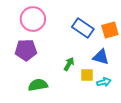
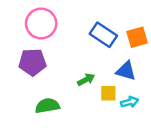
green arrow: (69, 64) -> (86, 80), turned 32

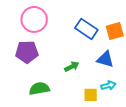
yellow square: (108, 93) -> (91, 95), moved

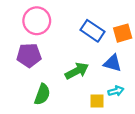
green arrow: (72, 67) -> (77, 71), size x1.5
green semicircle: (39, 89) -> (42, 94), turned 120

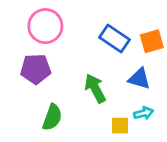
green arrow: (77, 71) -> (95, 88), turned -90

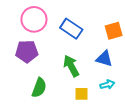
blue rectangle: (114, 39) -> (71, 29), moved
yellow square: (120, 126) -> (82, 94), moved

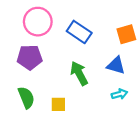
green semicircle: (39, 88) -> (26, 98), moved, turned -42
yellow square: (82, 94) -> (58, 104), moved

